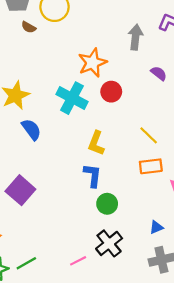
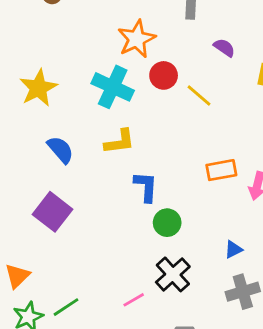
blue semicircle: (31, 129) -> (60, 150), moved
yellow line: (149, 135) -> (199, 95), moved
yellow L-shape: (96, 143) -> (120, 142), moved, turned -115

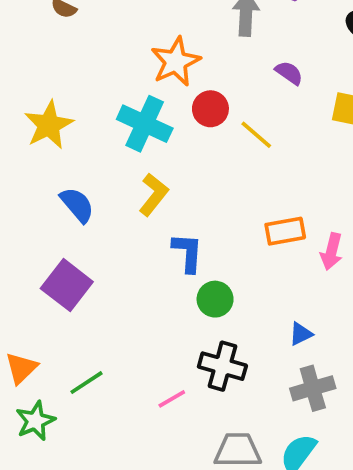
yellow L-shape: (120, 142) -> (154, 194), turned -44
black cross: (173, 274) -> (222, 366), turned -32
green line: (66, 307) -> (86, 383), moved

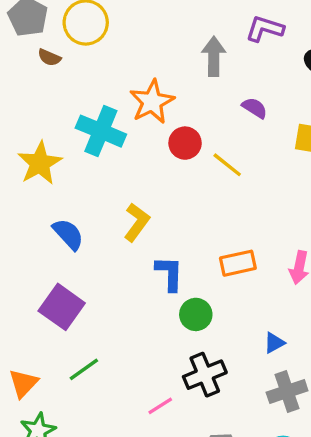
cyan cross: (145, 124) -> (101, 131), moved
orange rectangle: (285, 231) -> (238, 263), moved
black cross: (222, 366) -> (205, 375), turned -36
green line: (86, 383) -> (84, 369), moved

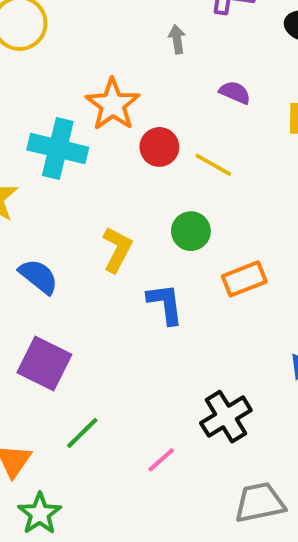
gray arrow: (214, 56) -> (177, 39), size x0.6
green circle: (196, 314) -> (191, 231), moved
pink line: (160, 406) -> (161, 460), moved

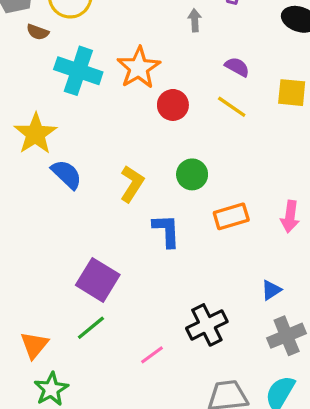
cyan cross: (58, 149) -> (78, 71), moved
yellow line: (213, 165) -> (232, 107), moved
blue semicircle: (38, 276) -> (67, 174), moved
purple square: (44, 363) -> (98, 280), moved

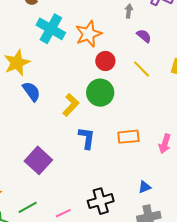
purple semicircle: (237, 67) -> (144, 36), moved
green circle: (192, 174) -> (100, 93), moved, size x1.4
green line: (91, 328) -> (28, 207), moved

